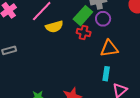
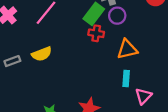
yellow semicircle: (54, 27) -> (42, 54), moved

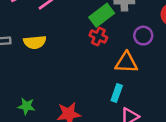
purple circle: (117, 16) -> (143, 36), moved

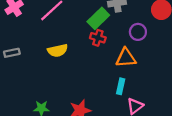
yellow semicircle: (35, 42) -> (58, 50), moved

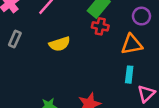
gray rectangle: (12, 53) -> (15, 39), moved, turned -49

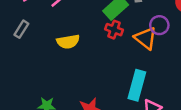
orange triangle: (132, 44) -> (146, 38), moved, turned 40
cyan rectangle: (129, 75) -> (137, 85), size x1.6

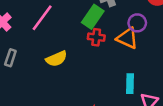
cyan rectangle: (137, 85) -> (130, 84), size x0.7

